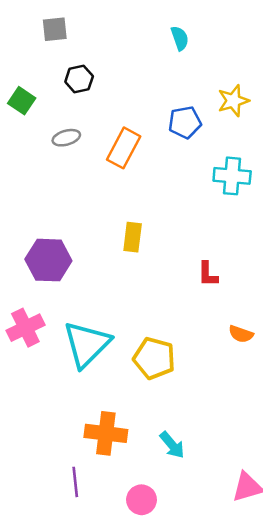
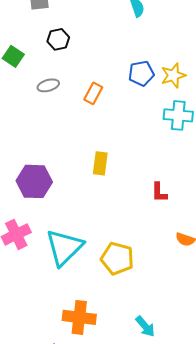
yellow star: (233, 101) -> (173, 75), moved
orange rectangle: (124, 148) -> (93, 93), size x0.7
cyan arrow: (172, 445) -> (145, 326), moved

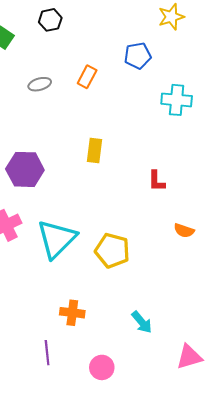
yellow star: (173, 75) -> (171, 17), moved
gray ellipse: (48, 85) -> (40, 84), moved
orange cross: (79, 317) -> (72, 313), size x0.7

